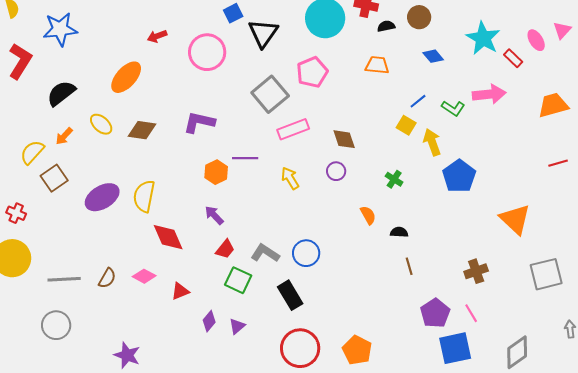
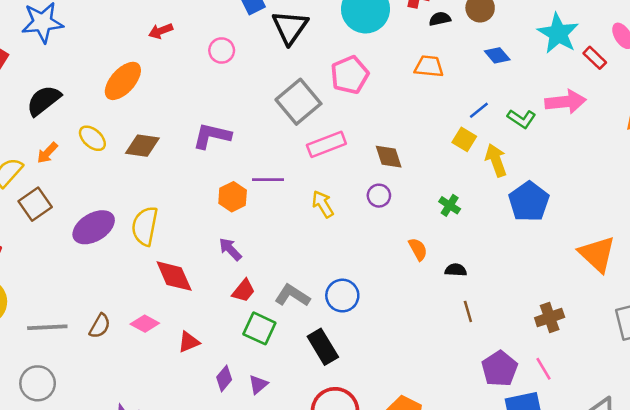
pink circle: (207, 52) -> (222, 50), size x0.6

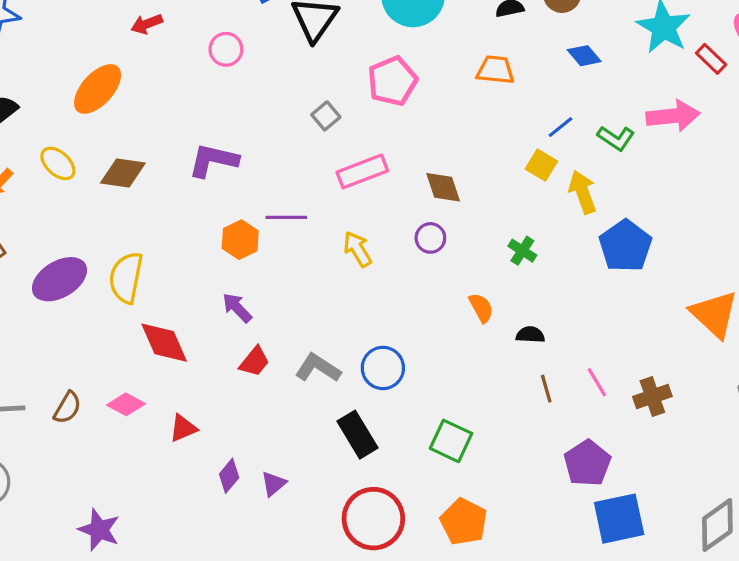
gray square: (298, 102) -> (326, 116), size x0.5
green square: (259, 328) -> (451, 441), moved
pink line: (544, 369) -> (597, 382), moved

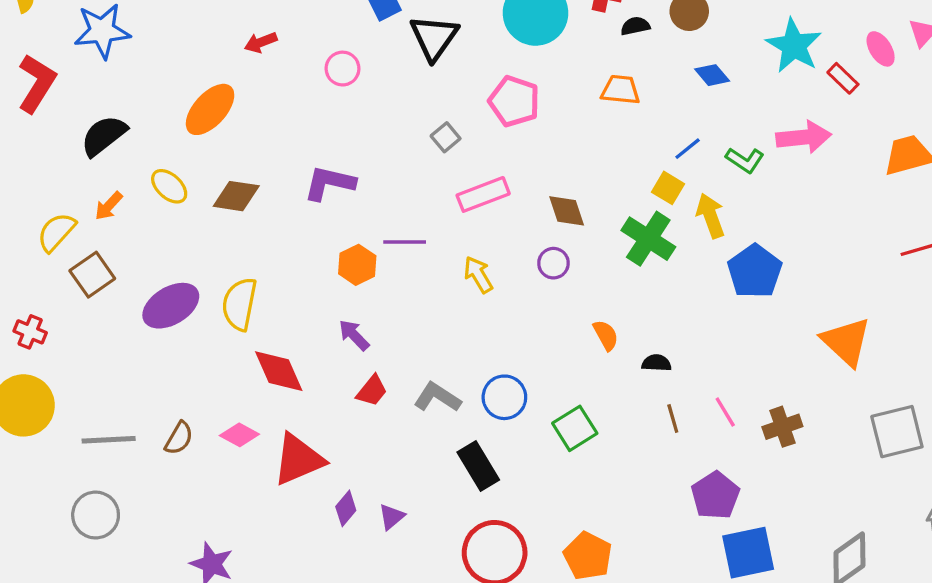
pink pentagon: (392, 81) -> (514, 101), turned -30
green cross: (522, 251) -> (648, 239), moved, size x1.8
red triangle: (183, 428) -> (298, 459), size x1.8
green square: (451, 441) -> (575, 428), moved, turned 33

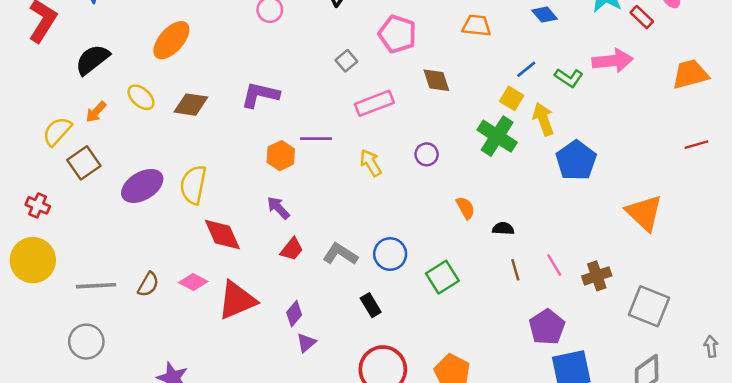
brown diamond: (567, 211) -> (436, 80), moved
gray square: (897, 432) -> (649, 306), moved, turned 36
black rectangle: (478, 466) -> (371, 305), size x0.7
purple diamond: (346, 508) -> (294, 314), moved

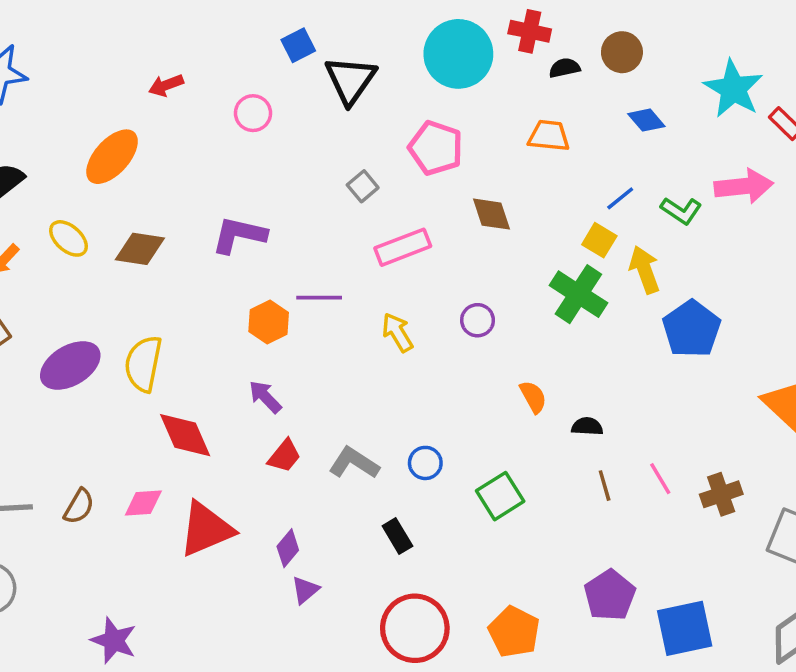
blue circle: (390, 254) -> (425, 463), size x0.7
pink diamond: (193, 282) -> (143, 503), turned -32
purple pentagon: (547, 327) -> (610, 595), moved

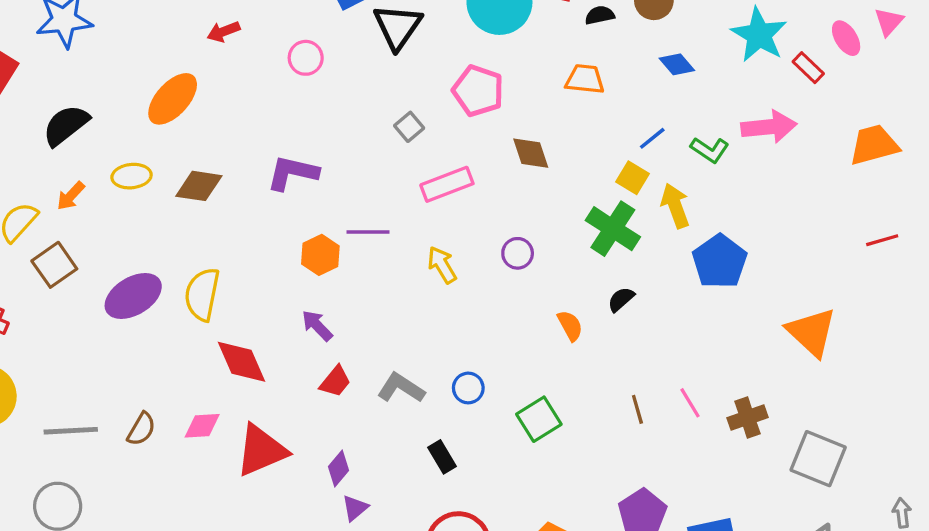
yellow ellipse: (69, 238) -> (132, 176), turned -48
black semicircle: (587, 426) -> (621, 299), moved, turned -44

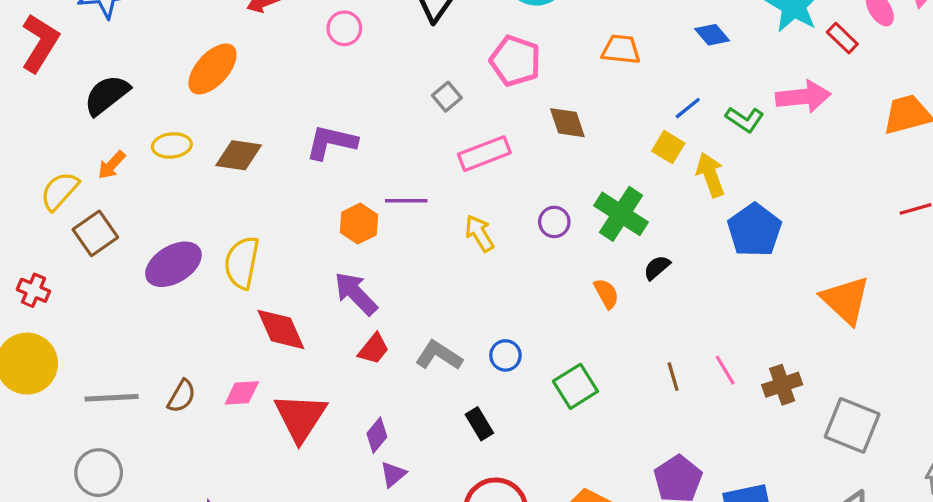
green cross: (613, 229) -> (621, 214), moved
purple arrow: (317, 326) -> (356, 294), size x1.4
red triangle: (261, 450) -> (300, 417), turned -34

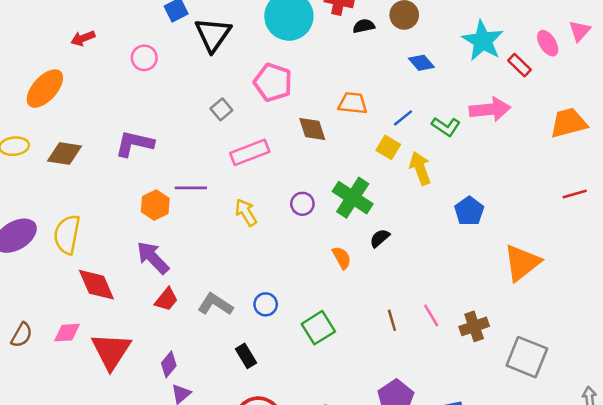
orange trapezoid: (621, 49) -> (353, 103), moved
blue pentagon: (754, 230) -> (469, 211), moved, size x0.7
orange triangle: (846, 300) -> (522, 263), turned 39

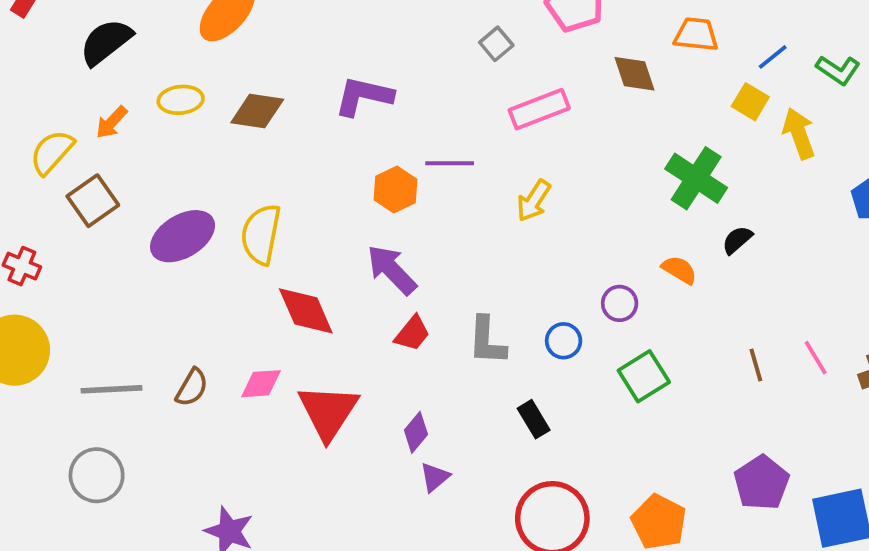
purple circle: (302, 204) -> (620, 303), moved
yellow arrow: (246, 212) -> (534, 201), turned -116
orange semicircle: (342, 258) -> (679, 270), turned -30
gray L-shape: (215, 304) -> (487, 341), turned -120

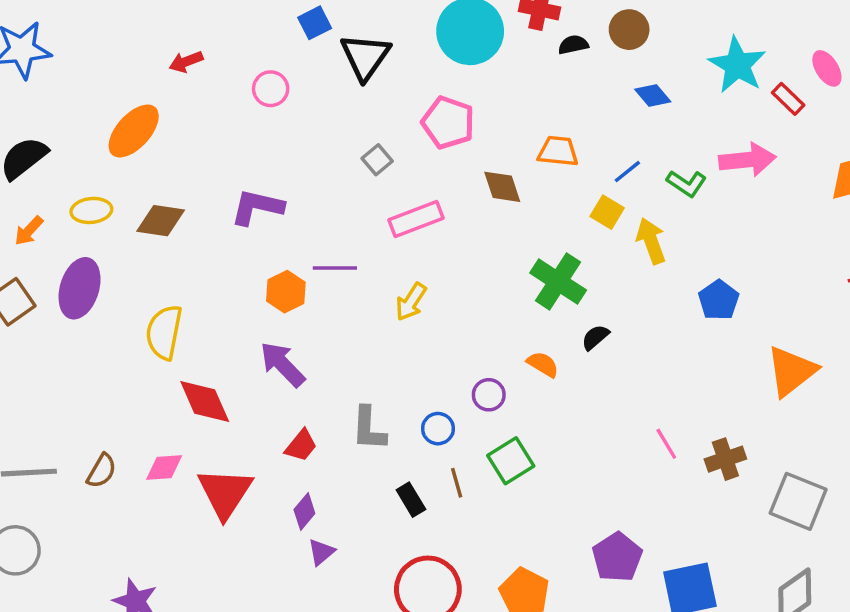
purple ellipse: (183, 236) -> (80, 288), moved, turned -42
red trapezoid: (412, 333) -> (301, 445), moved
brown line: (756, 365) -> (457, 483), moved

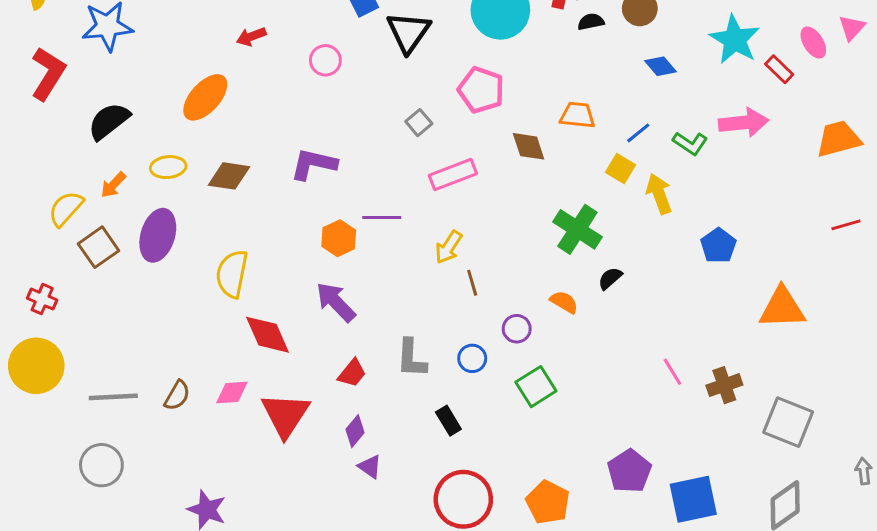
orange triangle: (791, 371) -> (782, 308), turned 36
brown line: (457, 483) -> (472, 283), moved
purple triangle: (321, 552) -> (370, 467), turned -45

